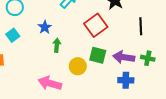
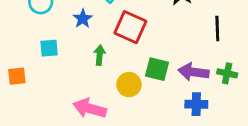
red square: (96, 25) -> (130, 27), moved, turned -30
blue star: (45, 27) -> (83, 19), moved
cyan square: (13, 35) -> (49, 48), moved, turned 32

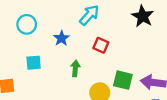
red square: (130, 27) -> (101, 45), size x0.6

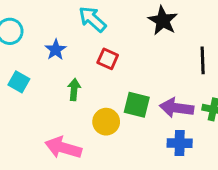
cyan arrow: (89, 15) -> (92, 19), turned -90
cyan square: (34, 63) -> (19, 82), turned 35

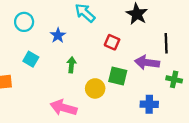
red square: (108, 59) -> (112, 42), moved
purple arrow: (177, 108) -> (147, 63), moved

